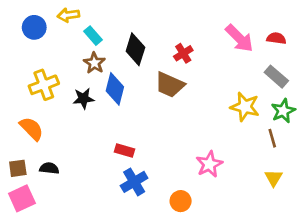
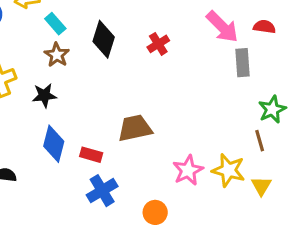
gray rectangle: (276, 77) -> (243, 63), moved, turned 45
brown trapezoid: (170, 85) -> (135, 128), moved, turned 144
blue diamond: (115, 89) -> (54, 144), moved
yellow star: (245, 107) -> (228, 170), moved

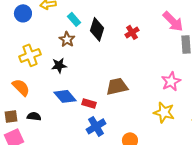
cyan rectangle: (55, 24) -> (74, 19), moved
blue diamond: (54, 144) -> (65, 96), turned -55
pink star: (188, 170) -> (171, 81), moved
yellow star: (228, 170) -> (164, 112), moved

